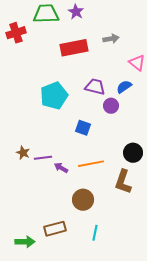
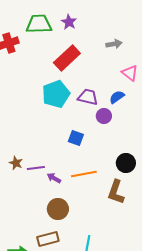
gray arrow: (111, 39) -> (114, 44), moved
red rectangle: (74, 48) -> (67, 58), turned -32
cyan pentagon: (54, 96) -> (56, 94), moved
brown circle: (83, 200) -> (58, 209), moved

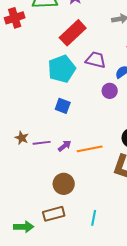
purple trapezoid: (88, 97) -> (96, 60), moved
blue square: (76, 138) -> (63, 106), moved
purple arrow: (54, 178) -> (65, 146), moved, turned 112

